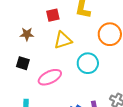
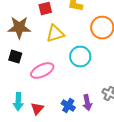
brown star: (27, 34) -> (19, 28), size x1.6

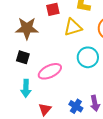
yellow triangle: (55, 34) -> (73, 27), moved
cyan arrow: (18, 102) -> (26, 88), moved

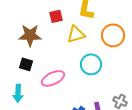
cyan arrow: (26, 88) -> (18, 93), moved

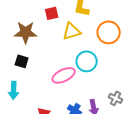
pink ellipse: (53, 78) -> (64, 75), moved

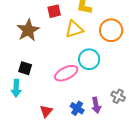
brown star: (26, 32) -> (28, 30), turned -30
black square: (22, 61) -> (25, 68), moved

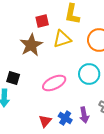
brown star: (28, 30) -> (31, 45), moved
cyan circle: (89, 59) -> (89, 74), moved
red triangle: (46, 111) -> (45, 121), moved

